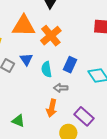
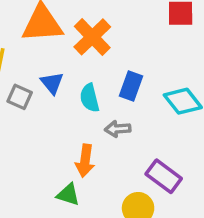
orange arrow: (52, 108) -> (85, 161), moved
green triangle: (18, 121) -> (68, 195), moved

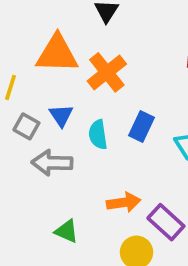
gray arrow: (118, 129) -> (52, 163), moved, size x1.5
orange arrow: (85, 161) -> (124, 202), moved, turned -112

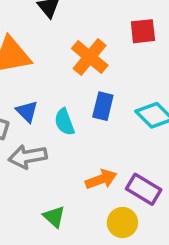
orange cross: (107, 72) -> (90, 57), moved
green triangle: (66, 231) -> (54, 217), turned 30

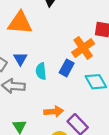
orange cross: (90, 57) -> (83, 48), moved

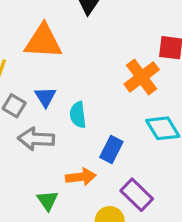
blue rectangle: (67, 68) -> (111, 149), moved
orange arrow: (54, 111) -> (81, 177), moved

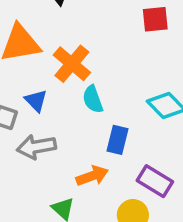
orange cross: (142, 77) -> (72, 64), moved
cyan semicircle: (78, 115) -> (93, 99), moved

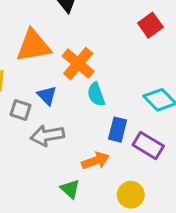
red square: (155, 19) -> (150, 25), turned -30
purple rectangle: (155, 181) -> (148, 145), moved

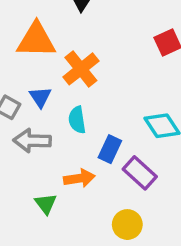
cyan semicircle: (96, 94) -> (77, 120), moved
yellow circle: (131, 195) -> (127, 225), moved

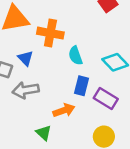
orange cross: (81, 69) -> (50, 33), turned -30
cyan semicircle: (77, 120) -> (75, 56), moved

